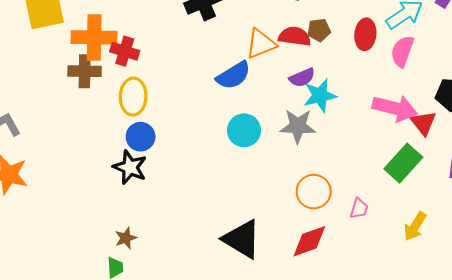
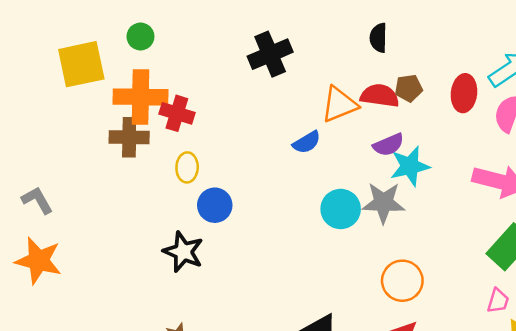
blue semicircle: (233, 75) -> (307, 142), size x0.7
yellow ellipse: (133, 97) -> (187, 167), size x0.7
cyan circle: (244, 130) -> (341, 209), moved
blue circle: (141, 137) -> (215, 205), moved
pink trapezoid: (359, 208) -> (498, 301), moved

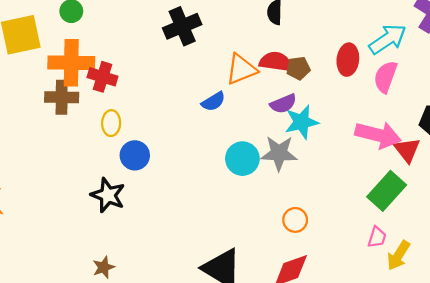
brown pentagon: (409, 88) -> (298, 68), moved
orange circle: (402, 281) -> (295, 220), size x0.7

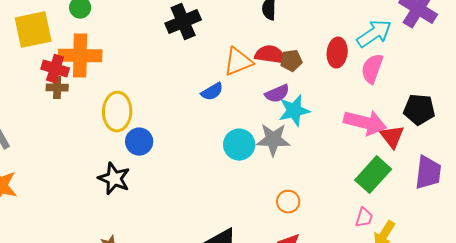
red cross: (103, 77) -> (55, 69), moved
brown cross: (62, 97) -> (57, 88), moved, size x0.7
yellow ellipse: (111, 123) -> (117, 112), size x1.6

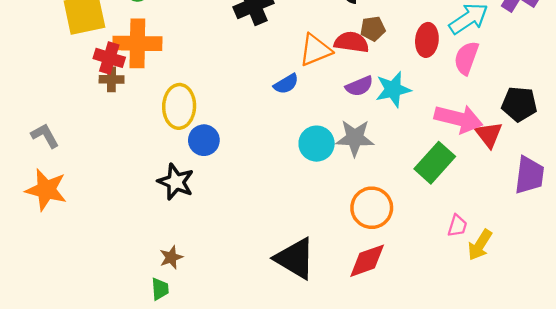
brown pentagon: (291, 61) -> (373, 29), moved
cyan star: (294, 111) -> (393, 89), moved
green rectangle: (373, 175) -> (435, 163), moved
orange circle: (288, 202) -> (372, 208), size x1.6

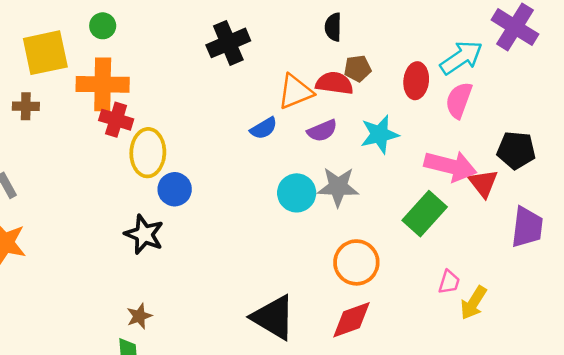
red cross: (109, 58) -> (116, 120), moved
brown cross: (112, 79) -> (26, 106), moved
purple semicircle: (359, 86) -> (322, 131), moved

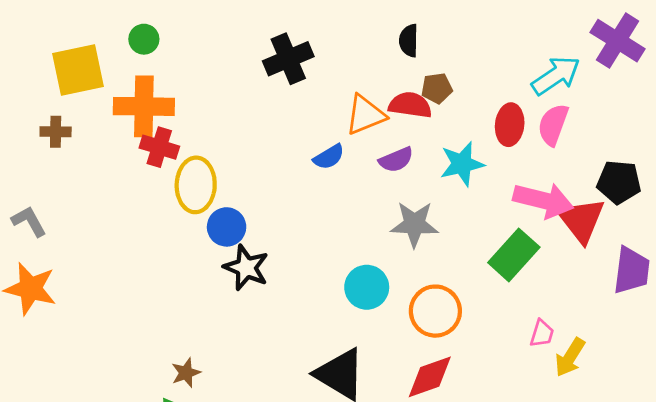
red ellipse: (416, 81) -> (510, 125), moved
red triangle: (483, 183) -> (581, 220), size x1.4
cyan circle: (297, 193) -> (367, 287), moved
black star: (144, 234) -> (246, 268), moved

